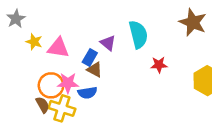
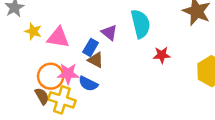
blue semicircle: (87, 93) -> (88, 84), turned 36

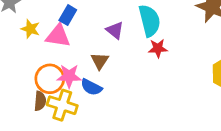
blue rectangle: (91, 47) -> (68, 15), moved
red star: (162, 55) -> (158, 48), moved
brown triangle: (96, 60) -> (100, 61), turned 35
brown semicircle: (42, 96) -> (40, 101), turned 35

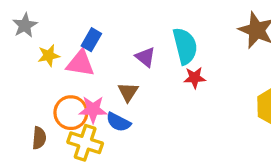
yellow star: (30, 29) -> (49, 56), turned -30
brown semicircle: (40, 101) -> (39, 138), moved

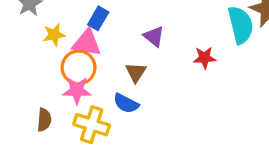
cyan semicircle: (185, 46) -> (241, 25), moved
pink star: (93, 109) -> (77, 90), moved
orange circle: (71, 113) -> (79, 67), moved

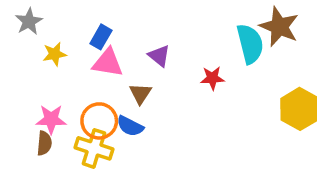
pink triangle: (87, 43) -> (108, 63), moved
orange circle: (79, 67) -> (99, 121), moved
pink star: (77, 90) -> (51, 119), moved

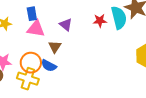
blue rectangle: (101, 37) -> (32, 14), turned -40
red star: (212, 78) -> (100, 21), moved

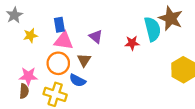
red star: (100, 21) -> (132, 43), moved
orange circle: (31, 63) -> (58, 63), moved

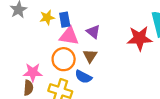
yellow star: (30, 35) -> (47, 17), moved
purple triangle: (96, 37) -> (93, 32), moved
red star: (132, 43) -> (139, 38), size x1.6

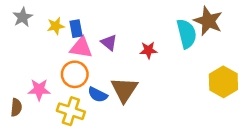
red star: (139, 38) -> (148, 50), moved, size x0.6
brown triangle: (90, 56) -> (124, 90), moved, size x1.6
brown semicircle: (28, 88) -> (16, 107), moved

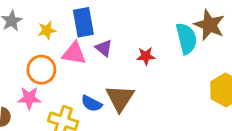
blue rectangle: (76, 29) -> (83, 22), moved, size x1.5
orange circle: (75, 74) -> (41, 70), moved

